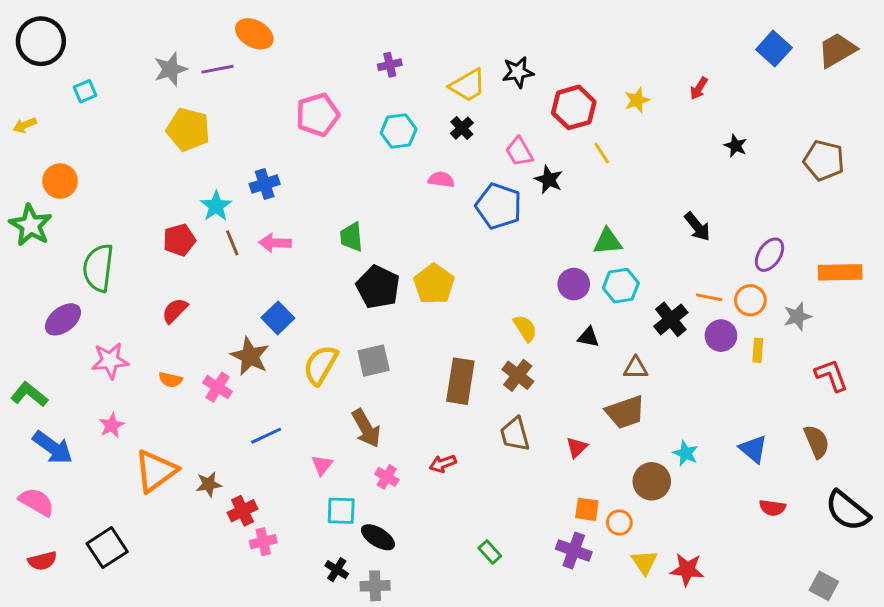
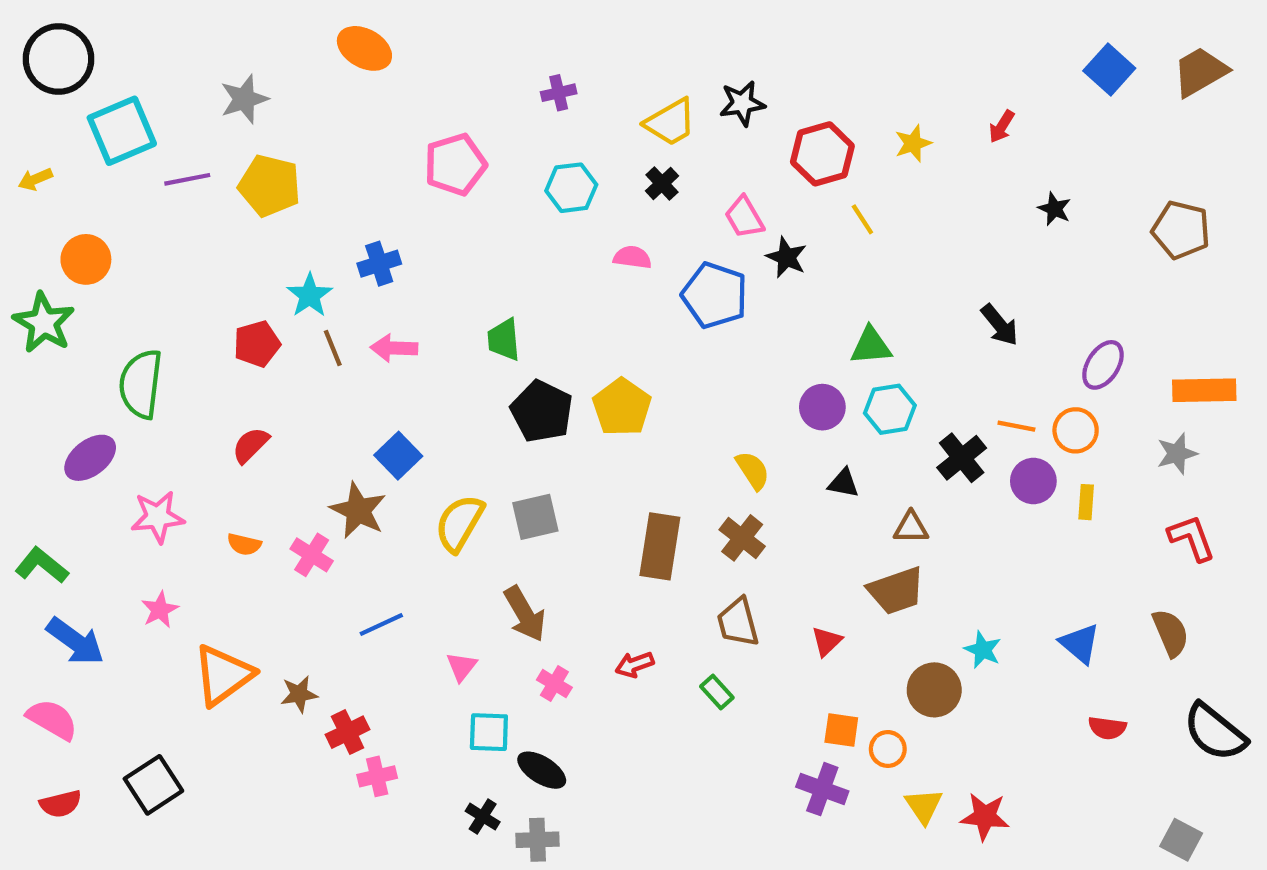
purple line: (218, 69) -> (187, 179), moved
cyan square: (85, 91) -> (122, 131), size x2.0
gray star: (797, 316) -> (1177, 454), moved
green rectangle: (490, 552) -> (717, 692), moved

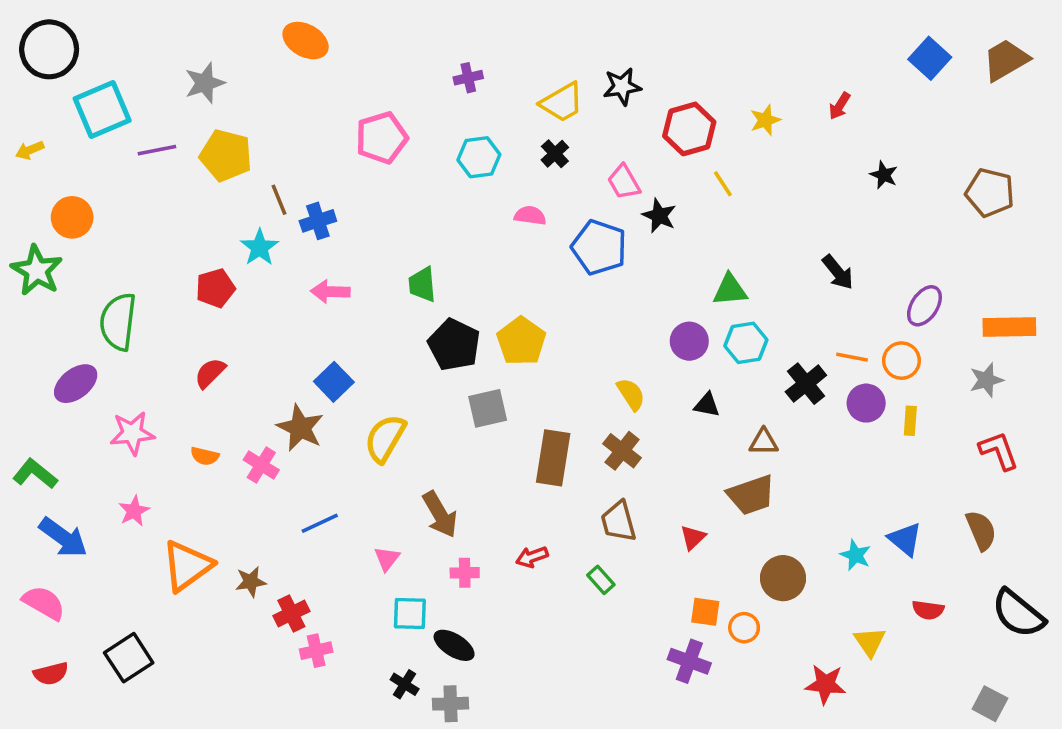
brown line: (333, 348) -> (279, 200), moved
gray square: (535, 517) -> (488, 408), moved
cyan star: (983, 650) -> (856, 555), moved
pink cross: (554, 684) -> (465, 573), turned -32
yellow triangle: (924, 806) -> (870, 642), moved

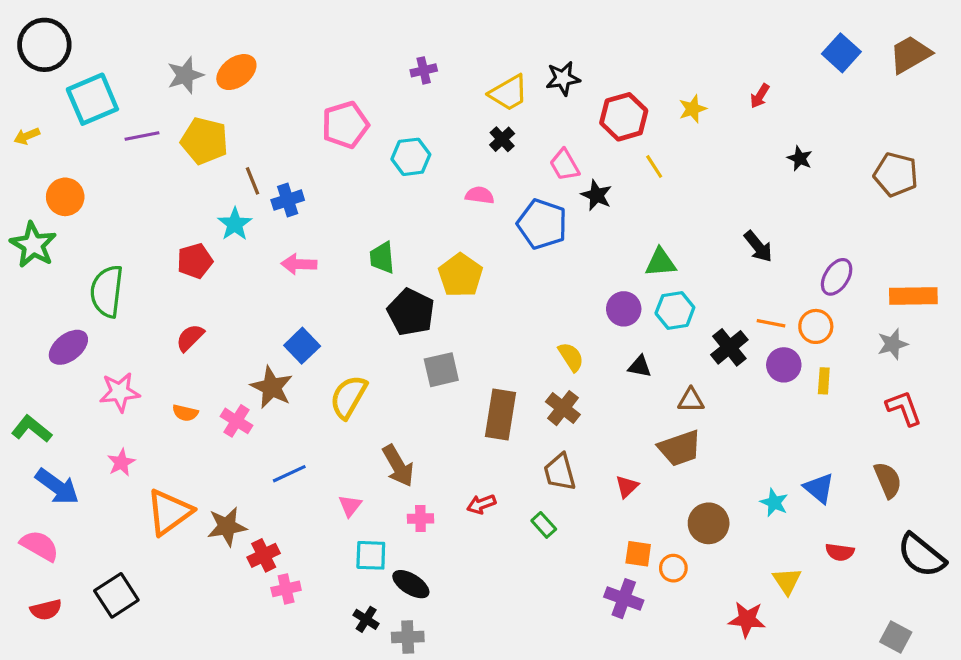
orange ellipse: (306, 41) -> (236, 72), moved, turned -66
cyan hexagon: (479, 157) -> (411, 157), moved
yellow pentagon: (521, 341) -> (460, 275), moved
brown star: (251, 582) -> (227, 527), size x1.4

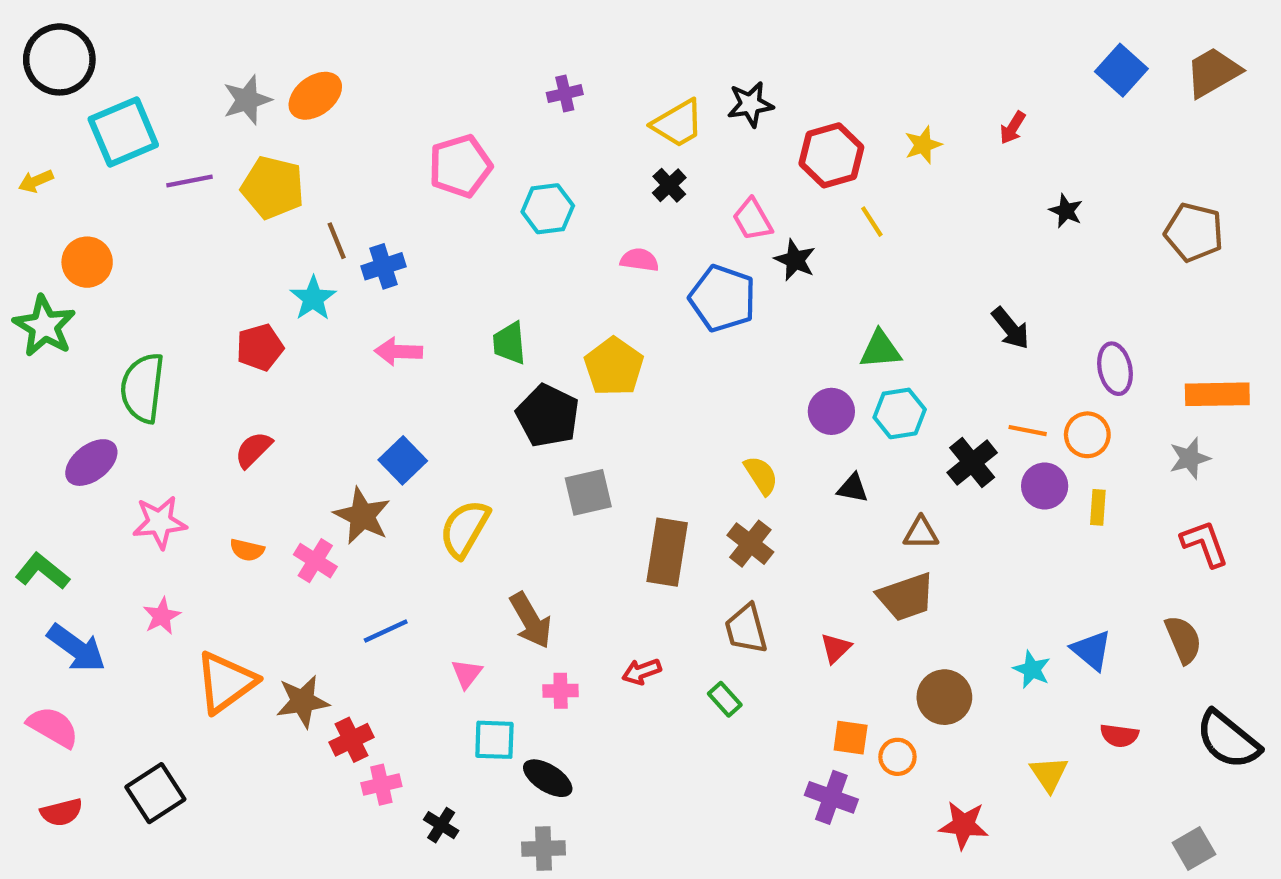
purple ellipse: (837, 277) -> (1115, 369), turned -45
black cross: (366, 619) -> (441, 825), moved
red star: (747, 619) -> (964, 825), moved
gray square: (896, 637) -> (1194, 849), turned 32

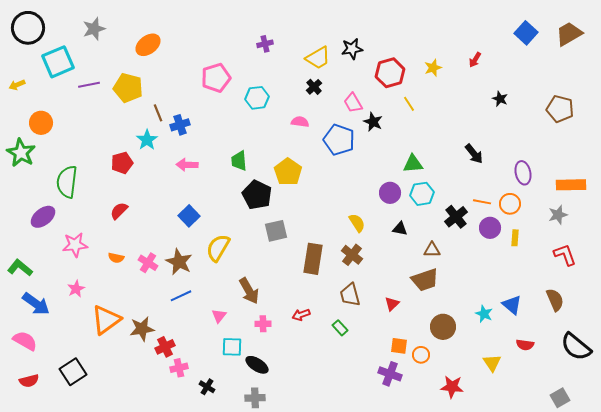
gray star: (247, 100) -> (94, 29), moved
brown star: (362, 516) -> (179, 262), moved

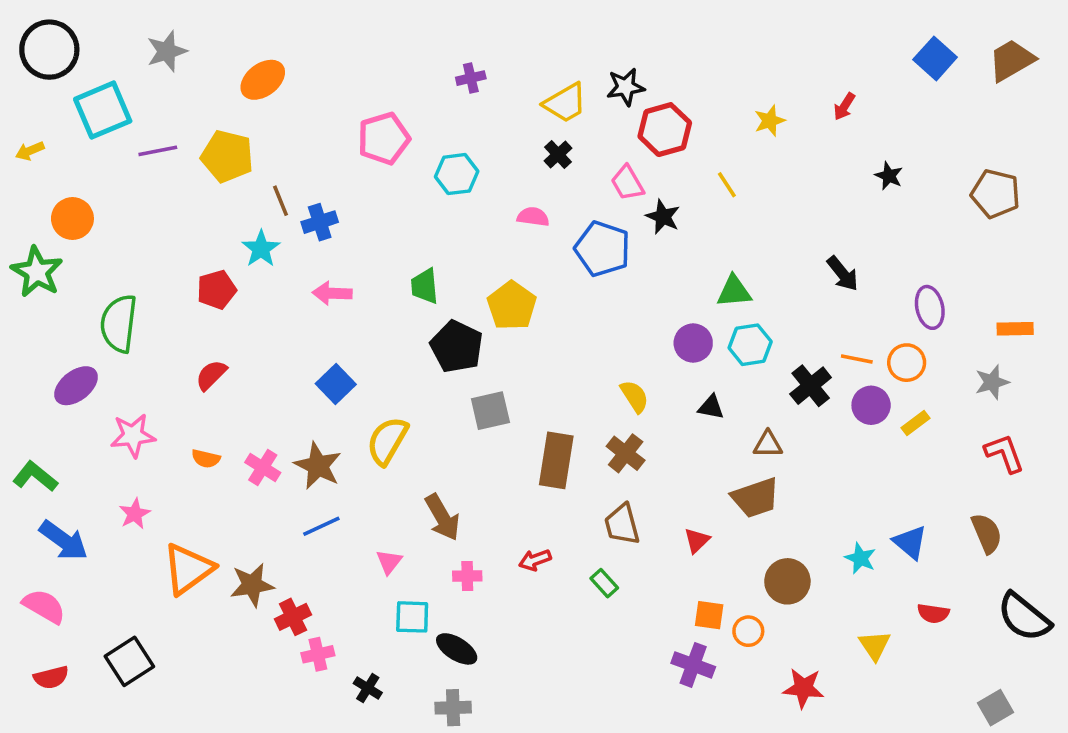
red hexagon: (390, 73) -> (665, 130), moved
orange rectangle: (571, 185) -> (1015, 329), size x0.7
yellow rectangle: (515, 238) -> (916, 423), turned 49

